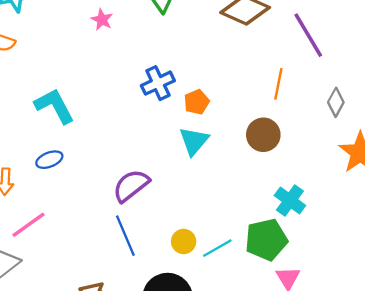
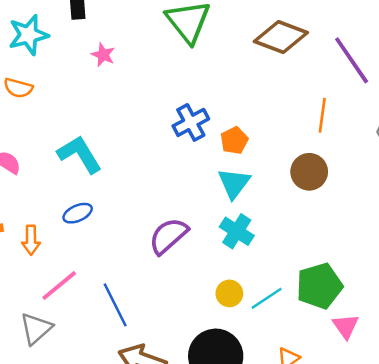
pink star: (102, 20) -> (103, 55), moved
cyan cross: (290, 201) -> (237, 231), moved
blue line: (125, 236) -> (115, 305), moved

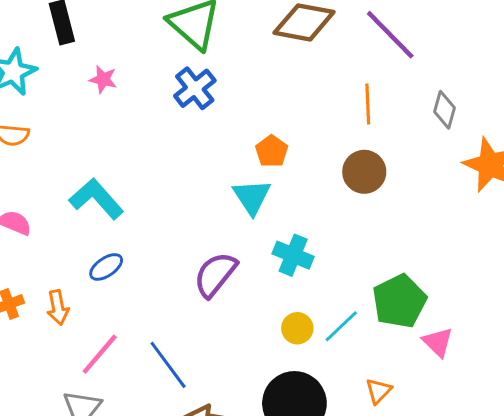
blue cross: (191, 122) -> (195, 88), moved
cyan triangle: (234, 183) -> (252, 197), moved

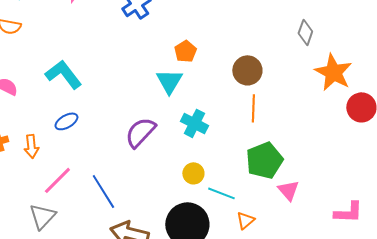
orange line: (368, 104) -> (253, 108), moved
cyan line: (341, 326) -> (221, 193), moved, turned 60

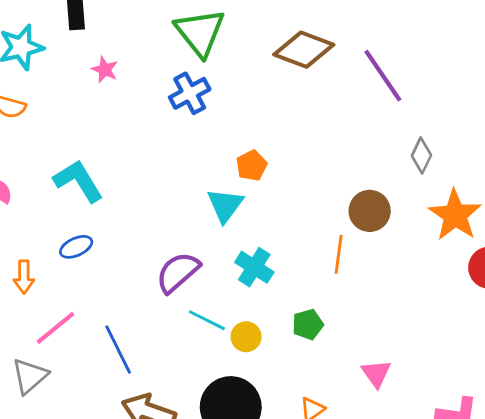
brown circle: (247, 70) -> (370, 211), moved
green pentagon: (264, 160) -> (308, 324), moved, size x0.6
cyan line: (221, 193) -> (207, 320), moved

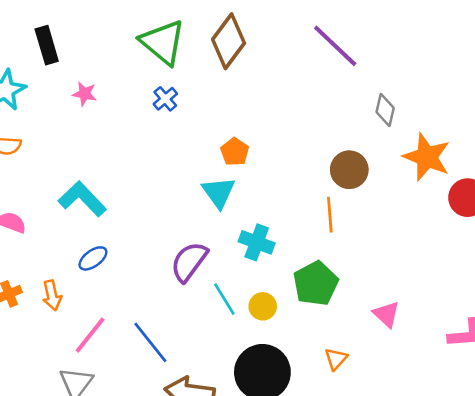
brown diamond: (304, 50) -> (229, 41), moved, turned -62
blue cross: (190, 93) -> (165, 99), size x0.7
cyan line: (207, 320) -> (224, 299), turned 44
green pentagon: (308, 324) -> (316, 283), size x1.6

